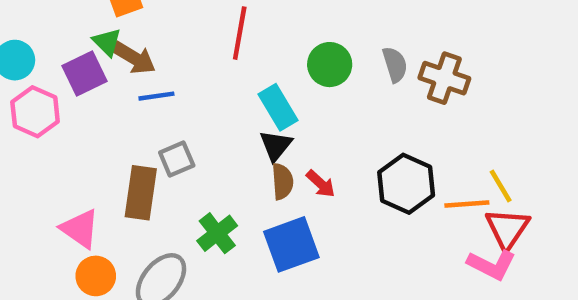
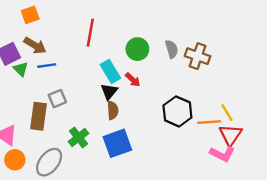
green triangle: (107, 42) -> (21, 69), moved
red arrow: (321, 184) -> (133, 80), moved

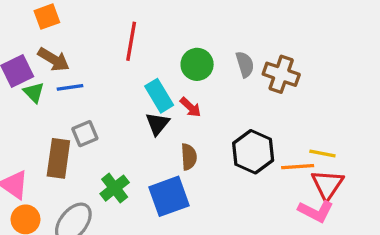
brown semicircle: (113, 110) -> (189, 157), moved
yellow line: (227, 113) -> (322, 153), turned -48

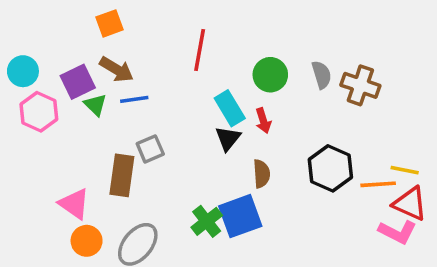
red arrow: (190, 107) -> (263, 121), turned 30
red triangle: (327, 185) -> (410, 204), turned -40
green cross: (115, 188) -> (207, 221), moved

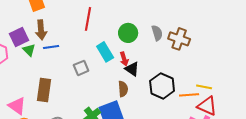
brown arrow: (117, 69) -> (41, 30), turned 54
black triangle: (228, 138) -> (132, 69), moved, turned -35
gray square: (150, 149) -> (81, 68), moved

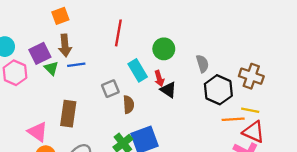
gray semicircle: (157, 33) -> (202, 64), moved
brown cross: (179, 39) -> (251, 76), moved
black hexagon: (162, 86) -> (218, 90), moved
brown semicircle: (123, 89) -> (129, 105), moved

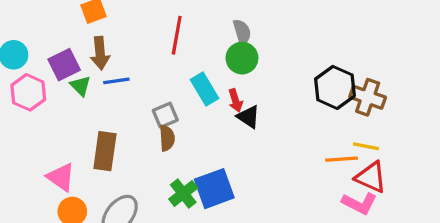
gray semicircle: (202, 64) -> (242, 32), moved
black hexagon: (218, 90) -> (335, 87), moved
brown semicircle: (129, 105) -> (167, 138), moved

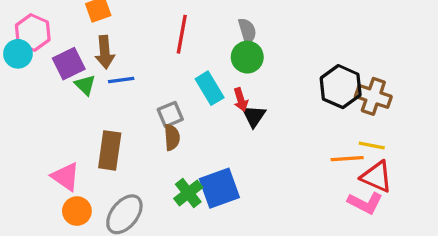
pink hexagon: (28, 92) -> (33, 33), moved
black triangle: (249, 117) -> (254, 116), turned 30

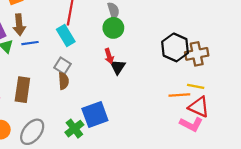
cyan rectangle: (210, 88) -> (66, 35), moved
brown cross: (373, 96) -> (197, 54), turned -30
gray square: (170, 114) -> (62, 66), turned -35
green cross: (188, 193) -> (74, 129), moved

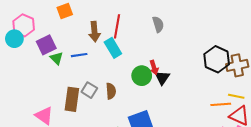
brown arrow: (19, 25) -> (94, 32), moved
green circle: (113, 28) -> (142, 76), moved
gray square: (62, 66) -> (89, 90), moved

